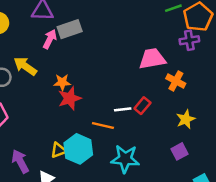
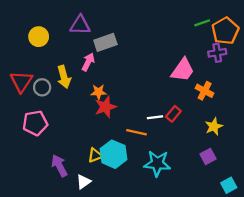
pink arrow: (50, 39) -> (88, 62), moved
pink trapezoid: (152, 59) -> (183, 70), turned 135
yellow arrow: (25, 66) -> (64, 77), turned -140

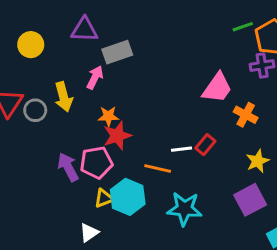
pink pentagon: (35, 123) -> (96, 163), moved
purple square: (208, 156) -> (250, 200), size x1.5
purple arrow: (59, 166) -> (68, 167), moved

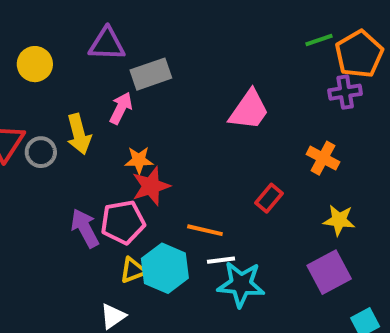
pink trapezoid: (217, 88) -> (249, 110), moved
white line: (181, 149) -> (221, 260), moved
yellow star: (258, 161) -> (339, 220), turned 30

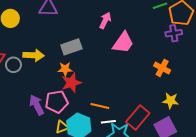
gray rectangle: (151, 74) -> (71, 47), moved
pink arrow: (121, 108) -> (105, 21), moved
yellow arrow: (79, 134) -> (33, 55), turned -72
red rectangle: (269, 198) -> (138, 118), moved, size x1.6

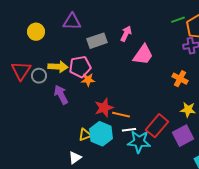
gray rectangle: (71, 47) -> (97, 41), moved
red star: (71, 83) -> (104, 108), moved
pink pentagon: (57, 102) -> (80, 67), moved
purple arrow: (37, 105) -> (61, 95), moved

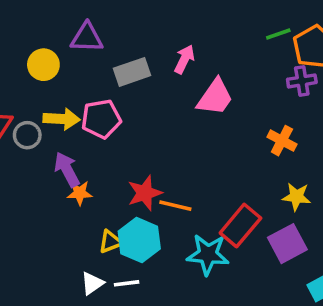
yellow circle: (36, 32) -> (43, 65), moved
orange star: (88, 80) -> (80, 193), moved
white line: (129, 130) -> (127, 283), moved

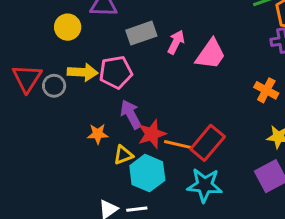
pink arrow: (184, 59) -> (176, 42), moved
purple arrow: (67, 169) -> (131, 114), moved
red rectangle: (240, 225) -> (208, 143), moved
yellow triangle: (110, 242) -> (123, 155), moved

